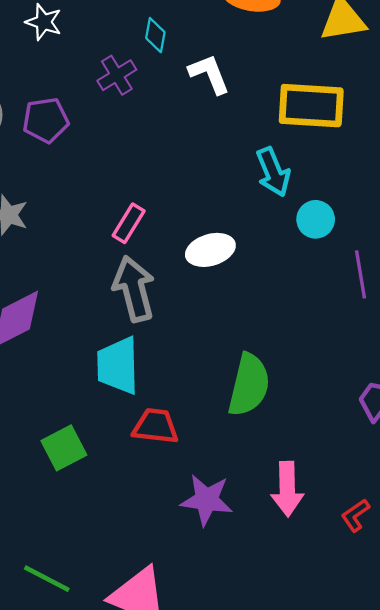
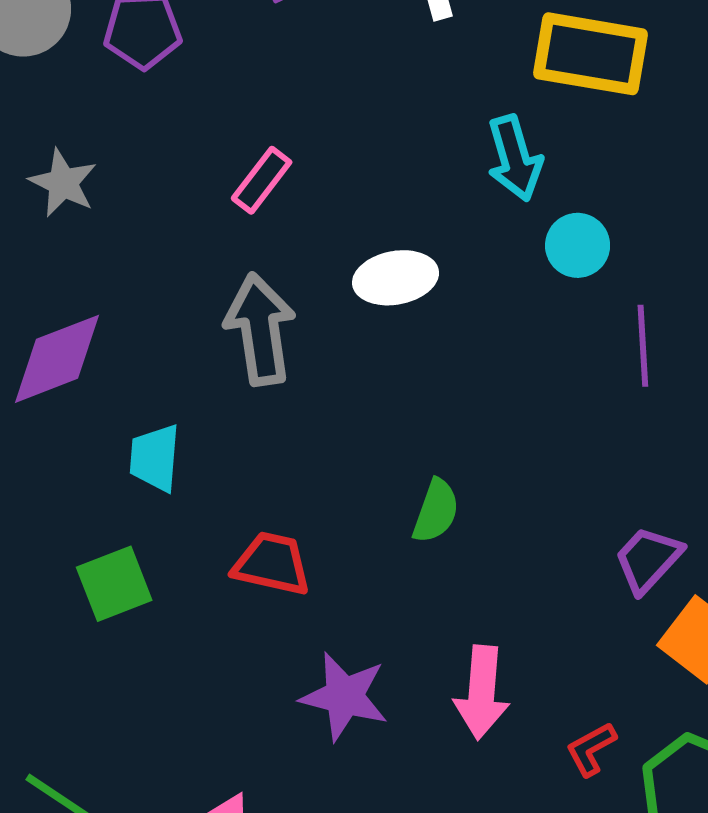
pink rectangle: (129, 223) -> (262, 180), moved
cyan trapezoid: (118, 366) -> (155, 458), moved, size x0.7
green semicircle: (249, 385) -> (436, 511), size x0.6

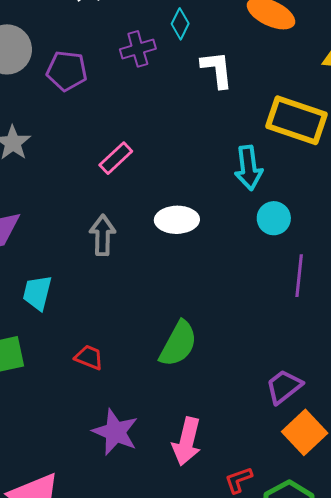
gray arrow: (260, 329) -> (103, 235), size x0.7
green semicircle: (436, 511) -> (178, 344), size x1.4
red trapezoid: (272, 564) -> (89, 357), size x0.7

